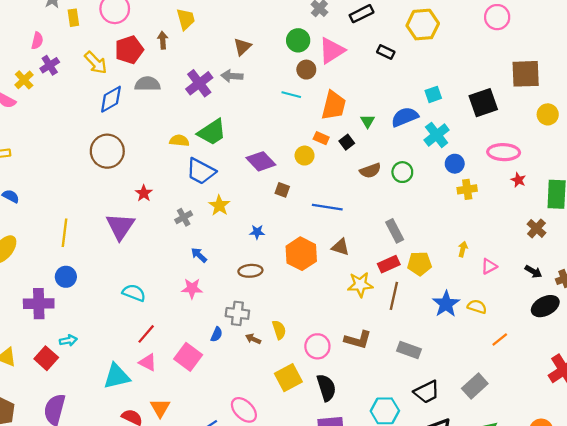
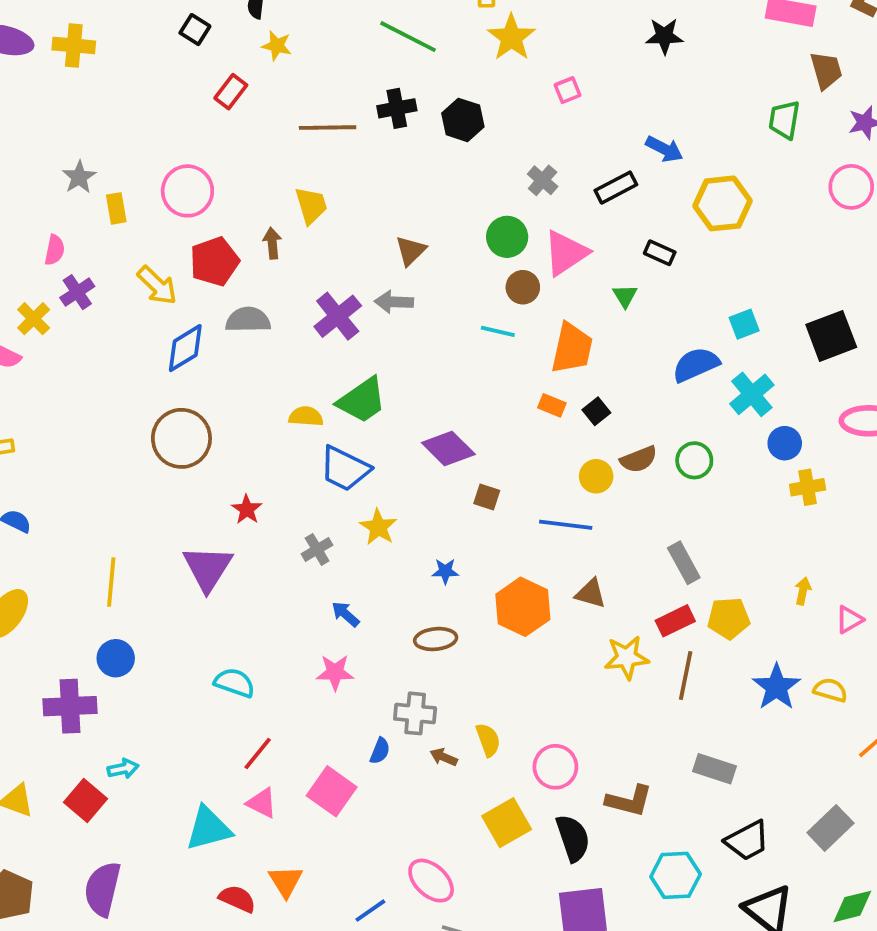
green triangle: (368, 121) -> (625, 296), moved
yellow circle: (305, 156) -> (596, 476), moved
brown L-shape: (358, 340) -> (629, 801), moved

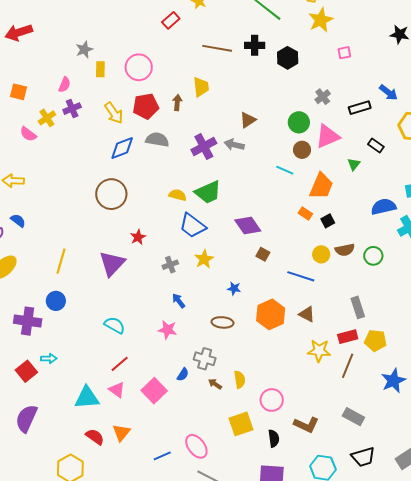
black semicircle: (573, 838) -> (274, 438), size x0.7

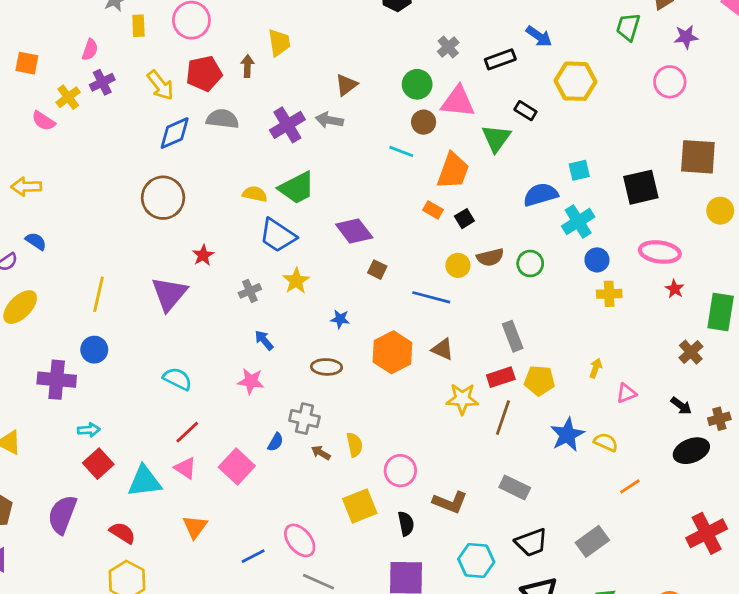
pink triangle: (328, 136) -> (458, 102), turned 32
green triangle: (354, 164) -> (496, 138), size x1.6
red square: (26, 371) -> (98, 464), moved
red semicircle: (95, 437) -> (122, 533), moved

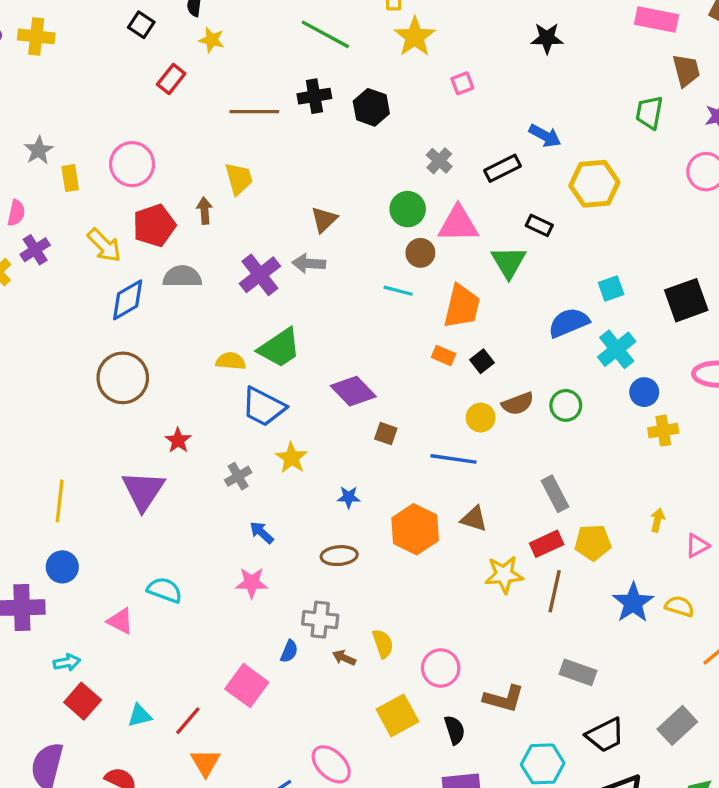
red line: (187, 432) -> (188, 721), moved
pink triangle: (185, 468) -> (120, 621), moved
cyan triangle: (144, 481) -> (140, 716), size x0.6

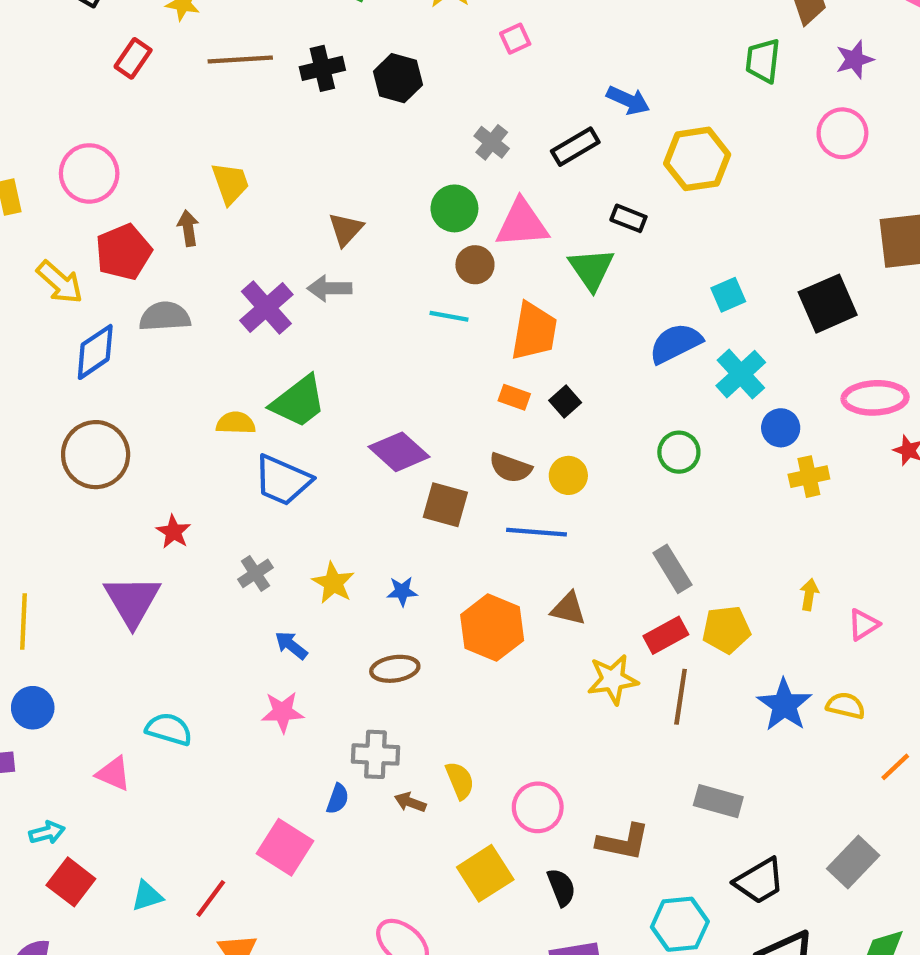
brown line: (254, 112) -> (240, 60), moved
brown semicircle: (518, 404) -> (510, 468), moved, turned 44
brown square: (386, 434) -> (445, 505), size x1.5
yellow star: (292, 458) -> (333, 583), moved

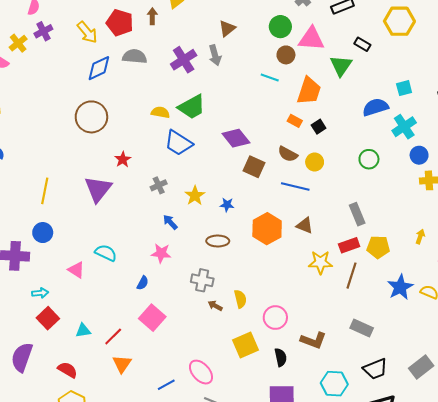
red pentagon: (124, 252) -> (120, 23), turned 30
gray arrow: (329, 288) -> (215, 55), turned -114
blue semicircle: (338, 799) -> (143, 283), moved

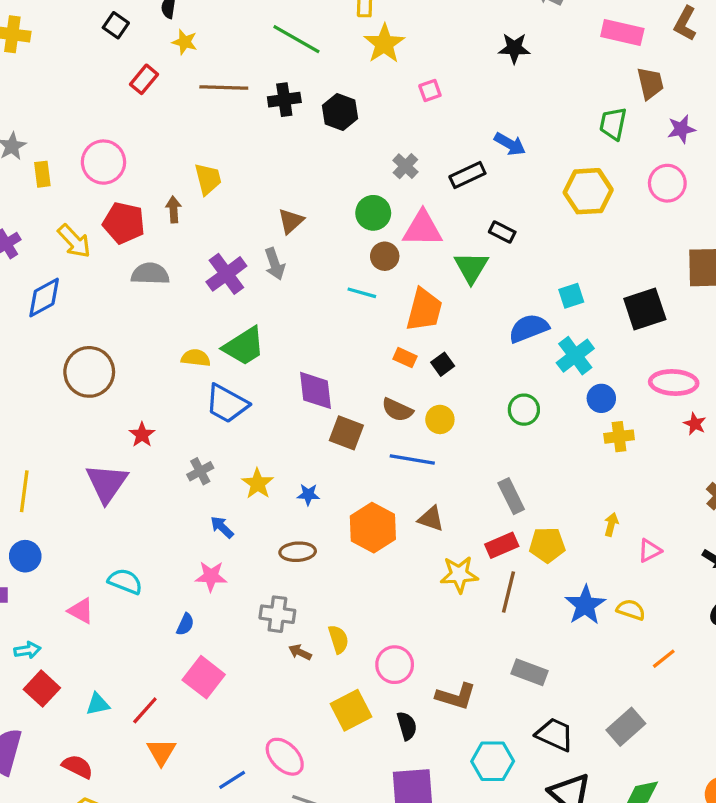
yellow hexagon: (399, 21) -> (588, 191), moved
blue diamond: (99, 68) -> (44, 297), moved
purple diamond: (236, 138) -> (315, 390), turned 36
black trapezoid: (375, 369) -> (555, 734), turned -130

